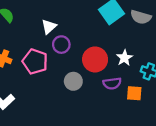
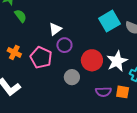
white star: (124, 58) -> (117, 61), size x1.5
purple semicircle: (112, 83) -> (103, 92), moved

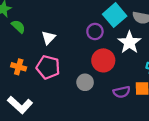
white triangle: (55, 29) -> (48, 38), moved
purple circle: (64, 45) -> (95, 32), moved
white star: (117, 61) -> (129, 42), moved

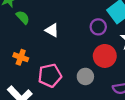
white triangle: (48, 38) -> (52, 30), turned -48
pink pentagon: (48, 67) -> (50, 75), moved, turned -30

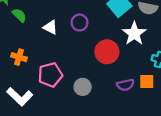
purple circle: (98, 27) -> (80, 23), moved
gray circle: (85, 76) -> (83, 87), moved

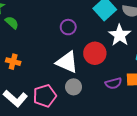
white triangle: (50, 27) -> (67, 62), moved, size x1.6
pink pentagon: (50, 75) -> (45, 96), moved

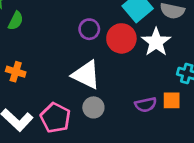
green semicircle: (12, 23) -> (16, 21), turned 72
red circle: (95, 53) -> (121, 38), moved
pink pentagon: (45, 96) -> (55, 118), turned -30

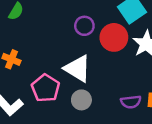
pink pentagon: (55, 118) -> (45, 88), moved

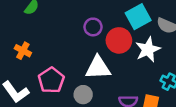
white triangle: (77, 69) -> (98, 68), moved, turned -40

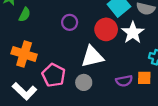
purple circle: (93, 27) -> (70, 22), moved
orange cross: (23, 51) -> (24, 54), size x1.6

